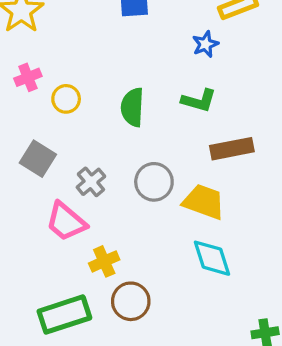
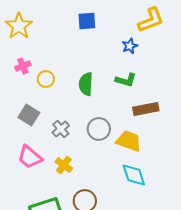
pink trapezoid: (66, 222) -> (30, 157), moved
yellow cross: (104, 261) -> (64, 165), moved, turned -30

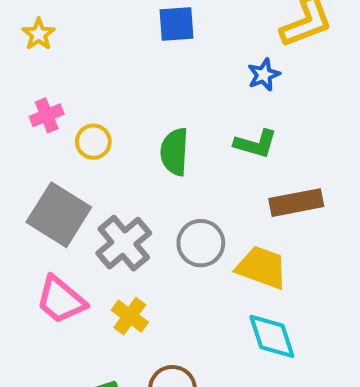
yellow star: (19, 26) -> (39, 34), size x0.6
gray square: (29, 115) -> (59, 215), size x1.4
gray cross: (61, 129) -> (124, 243), size x1.5

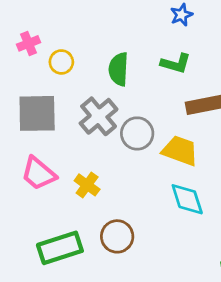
gray square: (59, 215) -> (37, 113), turned -33
gray cross: (124, 243) -> (99, 116), moved

